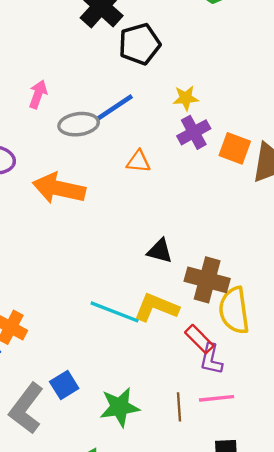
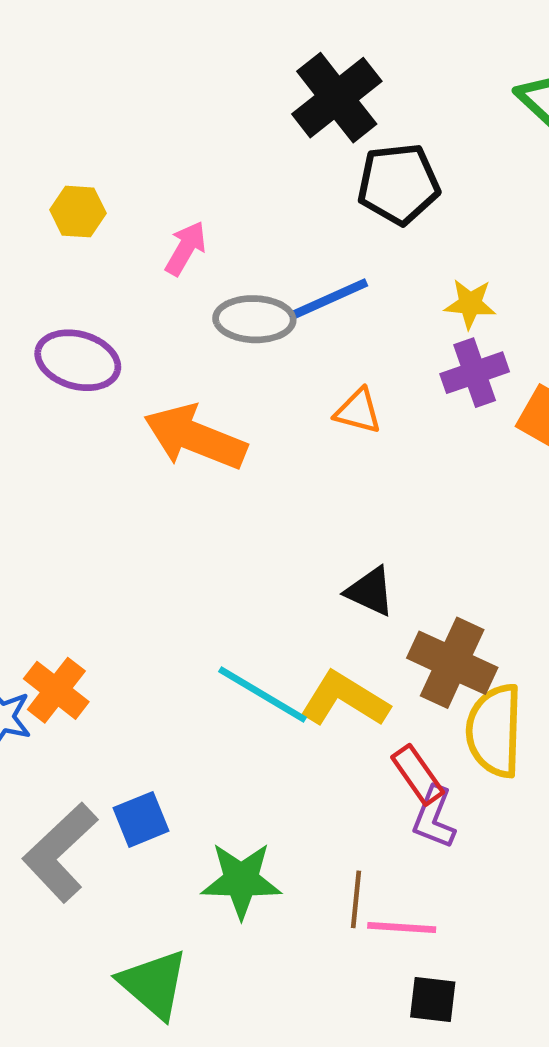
pink line: (217, 398) -> (402, 927), moved

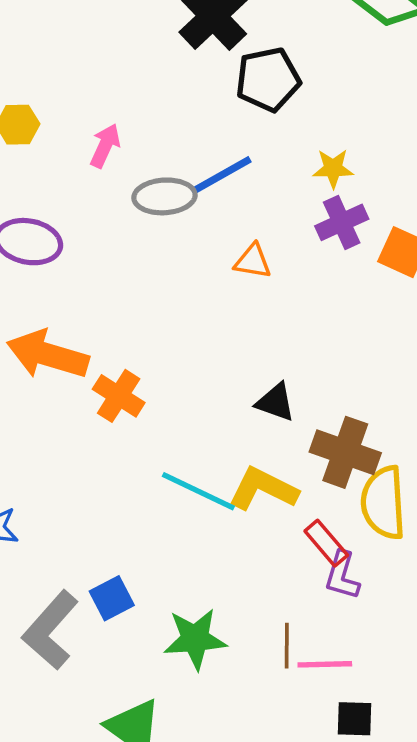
orange arrow: (195, 437) -> (48, 355), moved
orange cross: (56, 690) -> (119, 396), moved

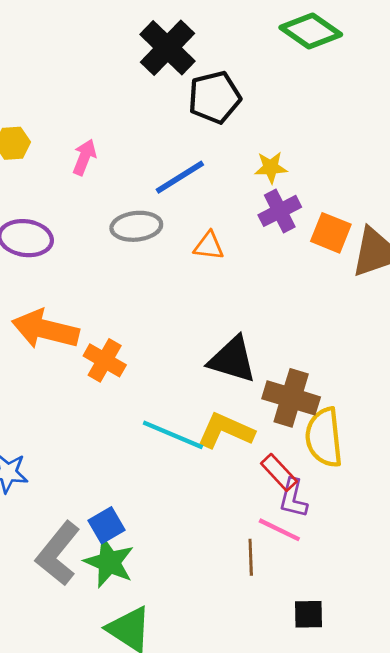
gray ellipse: (164, 196) -> (136, 226), moved
black triangle: (275, 402) -> (232, 360), size x1.5
green star: (195, 639) -> (109, 562), moved, turned 30
pink line: (325, 664) -> (279, 530), moved, turned 30

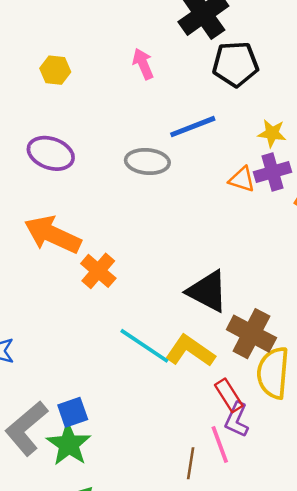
pink arrow: (84, 157) -> (143, 64), moved, turned -56
orange triangle: (209, 246) -> (242, 179), moved
pink line: (279, 530) -> (220, 445), turned 33

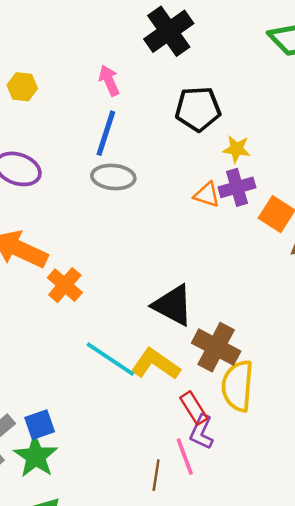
black pentagon: (235, 64) -> (198, 109), moved
blue line: (193, 127) -> (106, 133), moved, turned -51

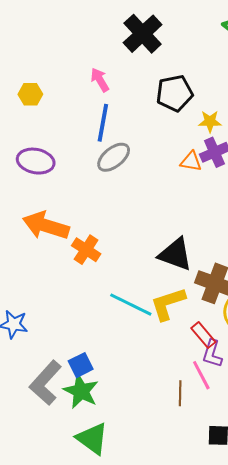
gray ellipse: (113, 177) -> (114, 157), turned -36
yellow L-shape: (156, 364) -> (168, 304), turned -45

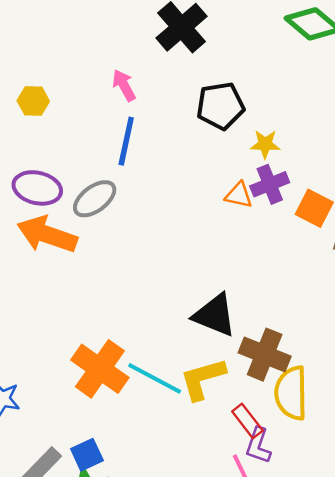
gray ellipse: (114, 157) -> (95, 199), moved
orange arrow: (46, 226) -> (47, 235), moved
orange cross: (86, 250) -> (100, 369), moved, size x1.5

